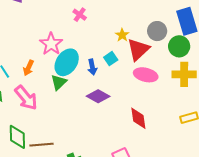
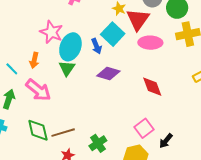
cyan square: (111, 59) -> (113, 34), size x1.6

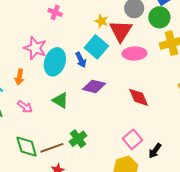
green triangle: (67, 68) -> (60, 100), moved, turned -30
pink arrow: (38, 90) -> (25, 107), size x0.6
green cross: (98, 143) -> (78, 139), moved

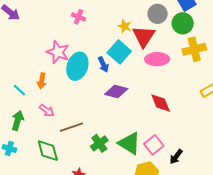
green triangle: (60, 100) -> (129, 143), moved, size x1.4
brown line: (52, 148) -> (72, 127), moved

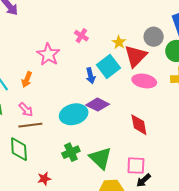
pink cross: (78, 17) -> (81, 36), moved
cyan ellipse: (77, 66) -> (74, 114), moved, turned 44
brown line: (72, 127) -> (30, 125), moved
pink square: (154, 145) -> (136, 166), moved, turned 30

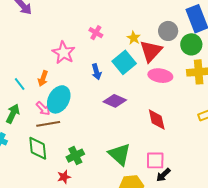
blue arrow: (90, 76) -> (96, 72), moved
cyan ellipse: (74, 114) -> (59, 99), moved, turned -44
green cross: (71, 152) -> (75, 156), moved

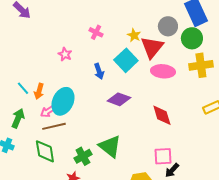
pink star: (64, 53) -> (65, 54), size x0.6
orange arrow: (43, 78) -> (39, 91), moved
pink arrow: (43, 109) -> (48, 111), turned 105
green triangle: (119, 154) -> (110, 146), moved

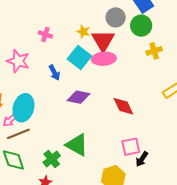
pink star: (65, 54) -> (18, 61), size x1.6
yellow cross: (201, 65) -> (154, 51), size x0.7
pink ellipse: (163, 71) -> (104, 59), moved

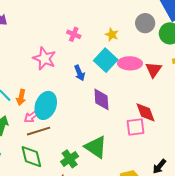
red triangle: (103, 41) -> (153, 70), moved, size x0.7
purple diamond: (78, 97) -> (101, 99), turned 70
pink square: (131, 147) -> (136, 127), moved

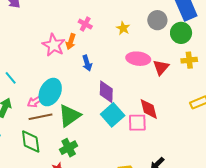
cyan square: (106, 60) -> (113, 115), moved
orange arrow: (21, 97) -> (71, 42), moved
green triangle: (96, 147) -> (70, 116), moved, turned 45

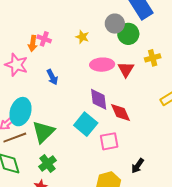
green circle: (181, 33) -> (128, 34), moved
orange arrow: (71, 42) -> (33, 43), moved
purple diamond: (106, 92) -> (99, 99), moved
pink square: (137, 123) -> (109, 141), moved

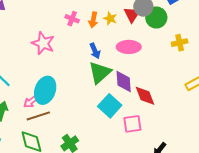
orange arrow: (33, 43) -> (93, 20), moved
red triangle: (126, 69) -> (132, 15), moved
blue arrow: (52, 77) -> (95, 51), moved
green triangle: (43, 132) -> (100, 73), moved

